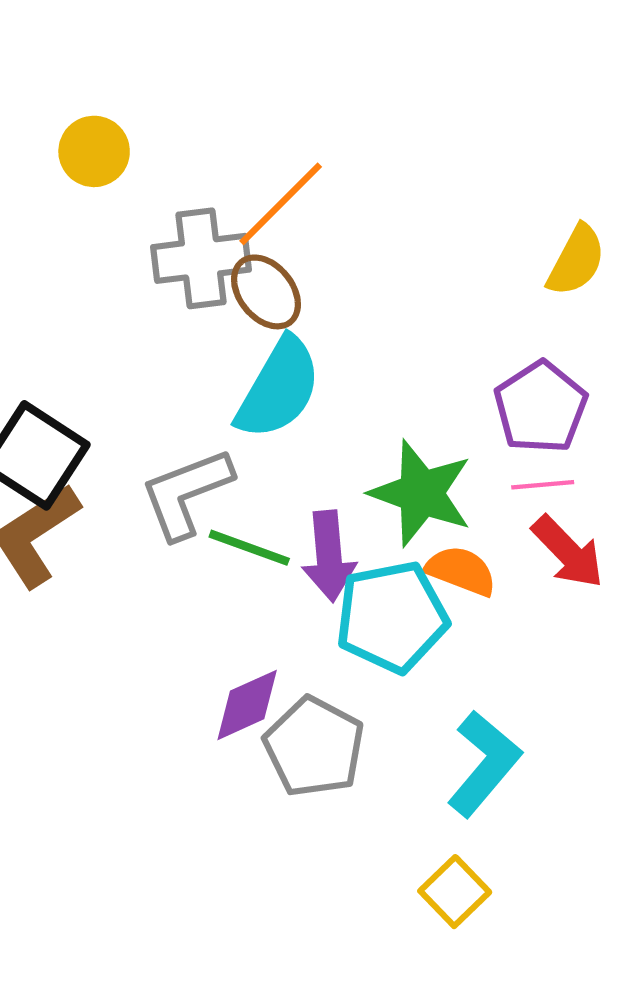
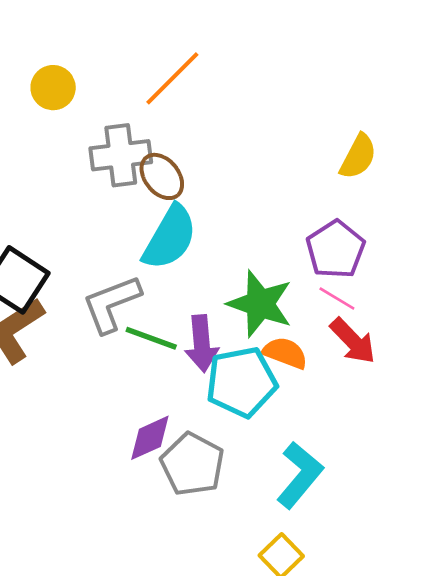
orange line: (281, 204) -> (172, 78), moved
pink line: (543, 485) -> (337, 298), turned 36

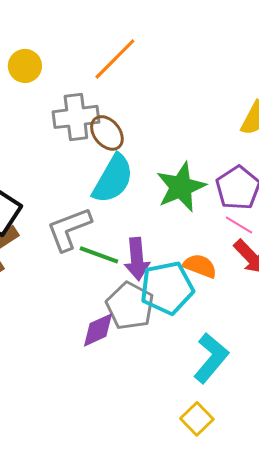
green star: (260, 304) -> (181, 187), moved, turned 30
gray pentagon: (192, 464) -> (130, 306), moved

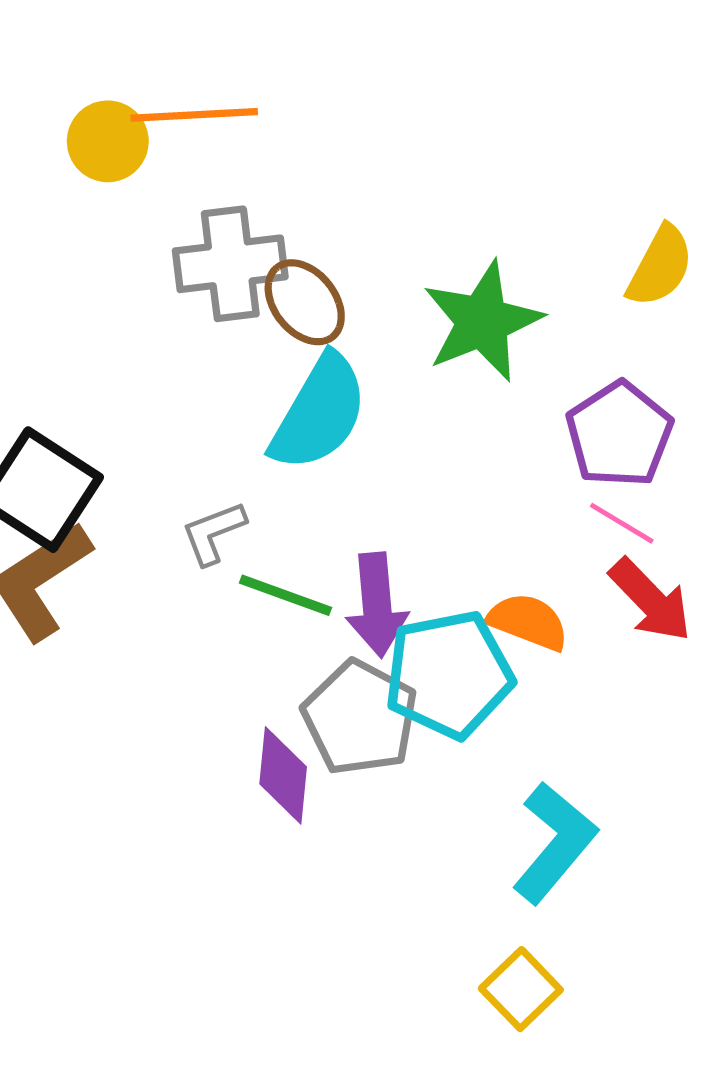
orange line: (115, 59) -> (194, 115), moved, turned 42
green star: (181, 187) -> (482, 321), moved
gray L-shape: (69, 229) -> (213, 533), size x0.6
purple diamond: (98, 330) -> (283, 775), turned -60

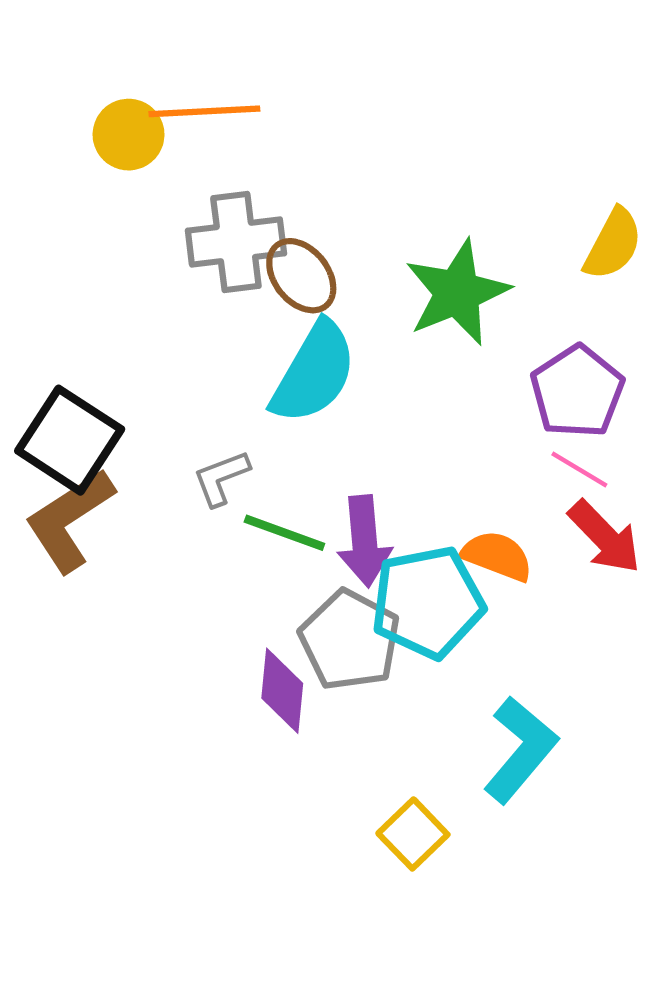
yellow square: (521, 989) -> (413, 834), moved

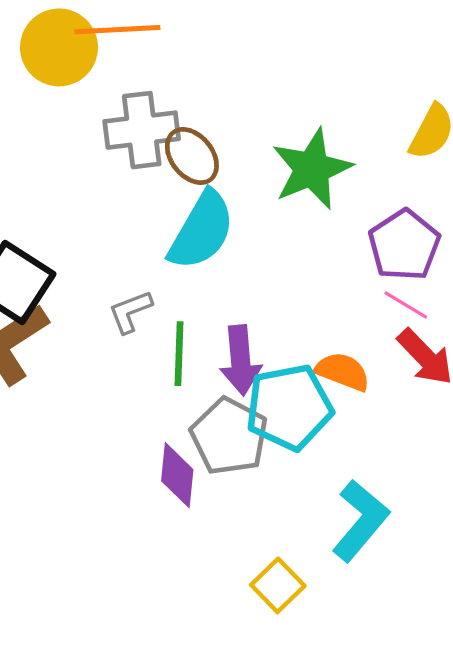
yellow circle: (129, 135) -> (59, 47), size x1.4
green line: (284, 533) -> (179, 354), turned 72

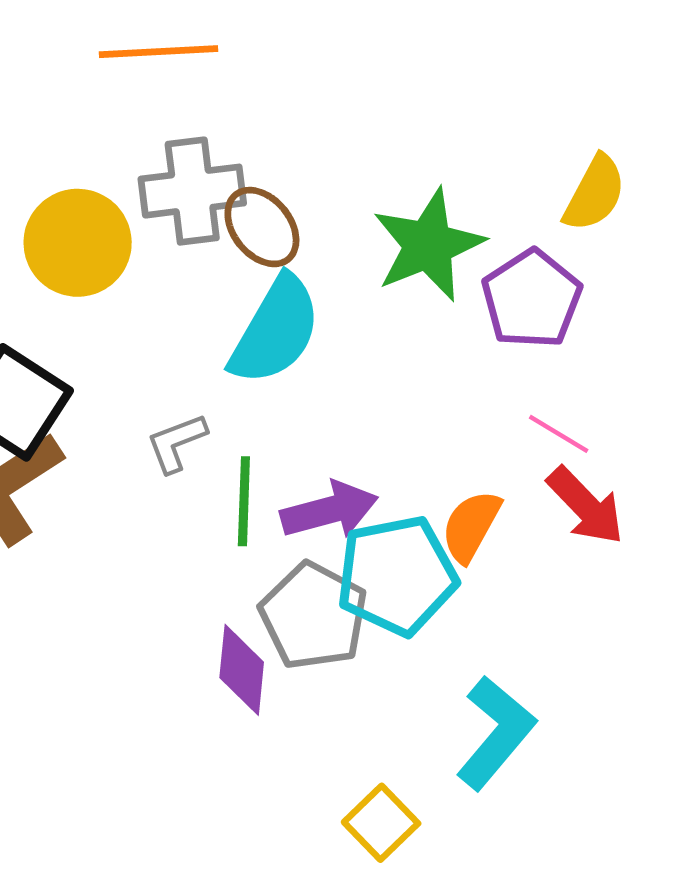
yellow circle: (59, 47) -> (78, 243), moved
purple pentagon: (404, 245) -> (532, 299), moved
purple arrow: (241, 360) -> (329, 510), turned -100
orange semicircle: (343, 372) -> (471, 526), turned -82

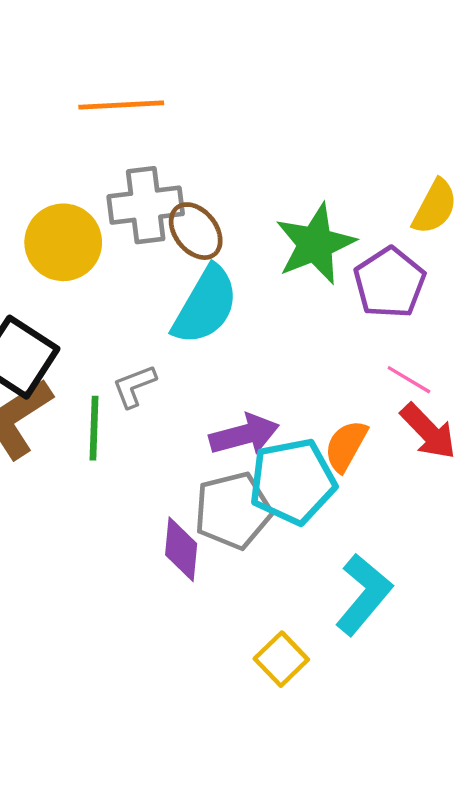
green line: (244, 501) -> (94, 428), moved
gray pentagon: (314, 616) -> (233, 510), turned 30

